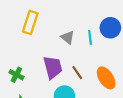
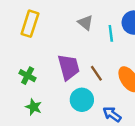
yellow rectangle: (30, 22) -> (30, 24), moved
gray triangle: (68, 37) -> (85, 23), moved

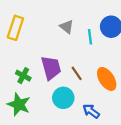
green cross: (28, 76) -> (23, 76), moved
green star: (34, 107) -> (19, 105), size x1.5

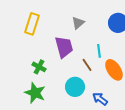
gray triangle: (67, 27) -> (78, 23), turned 40
cyan line: (90, 37) -> (99, 51), moved
purple trapezoid: (51, 68) -> (64, 47), moved

